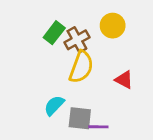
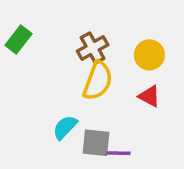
yellow circle: (113, 26) -> (149, 55), moved
green rectangle: (54, 33) -> (18, 39), moved

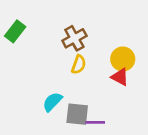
yellow circle: (149, 55) -> (123, 59), moved
yellow semicircle: (98, 81) -> (79, 65), size x0.6

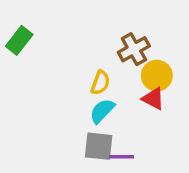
brown cross: (74, 38) -> (134, 49), moved
cyan semicircle: (52, 102) -> (102, 111), moved

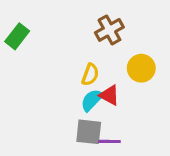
brown cross: (134, 49) -> (109, 30), moved
red triangle: (153, 99) -> (109, 95), moved

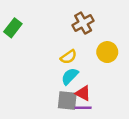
yellow semicircle: (90, 75) -> (69, 57), turned 35
red triangle: (109, 95) -> (83, 93), moved

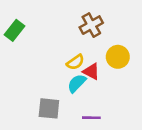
red triangle: (83, 93) -> (91, 71), moved
gray square: (67, 100) -> (49, 108), moved

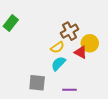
brown cross: (91, 25) -> (70, 31), moved
red triangle: (91, 71) -> (81, 52), moved

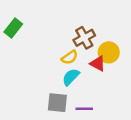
gray square: (37, 83) -> (57, 103), moved

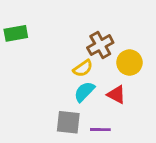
green rectangle: (13, 28) -> (16, 33), turned 42
red triangle: (98, 63) -> (116, 95), moved

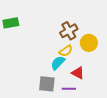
yellow semicircle: (83, 68) -> (66, 51), moved
red triangle: (116, 95) -> (78, 73), moved

